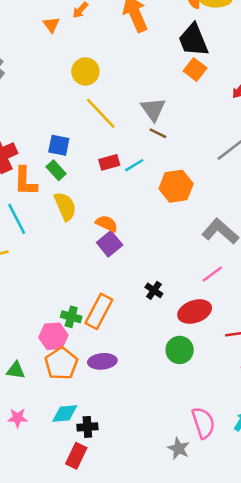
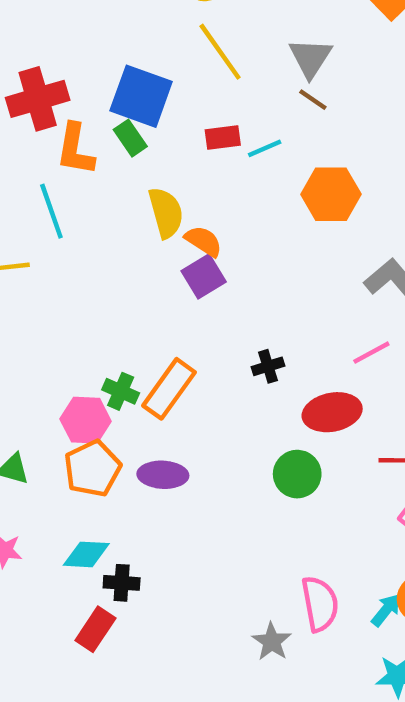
blue square: (59, 145) -> (141, 96), size x1.6
yellow semicircle: (65, 206) -> (166, 213), moved
black cross: (154, 290) -> (268, 366), turned 30

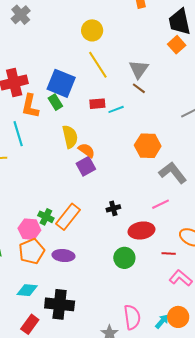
orange hexagon: (331, 194) -> (148, 146), moved
black cross: (122, 583) -> (60, 304), moved, size x1.8

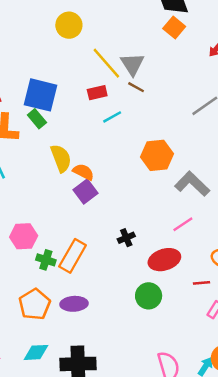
yellow line: (98, 65) -> (106, 63), moved
red rectangle: (97, 104) -> (97, 93), moved
pink hexagon: (29, 229) -> (24, 236), moved

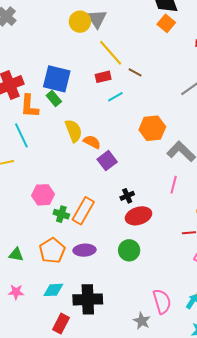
gray triangle: (132, 64) -> (97, 19), moved
purple square: (85, 191) -> (107, 161), moved
pink line: (183, 224) -> (174, 185), turned -42
red ellipse: (164, 260) -> (139, 216), moved
green circle: (149, 296) -> (129, 250), moved

